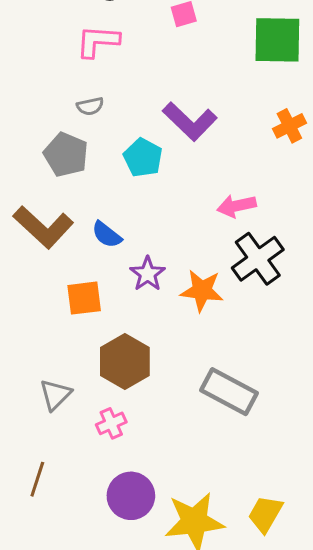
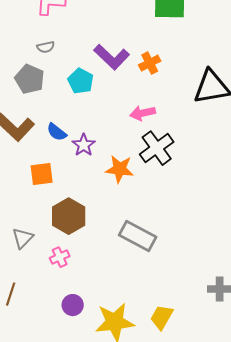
orange cross: (289, 126) -> (150, 63), moved
purple star: (148, 274) -> (84, 145), moved
purple circle: (131, 496) -> (73, 305), size x0.7

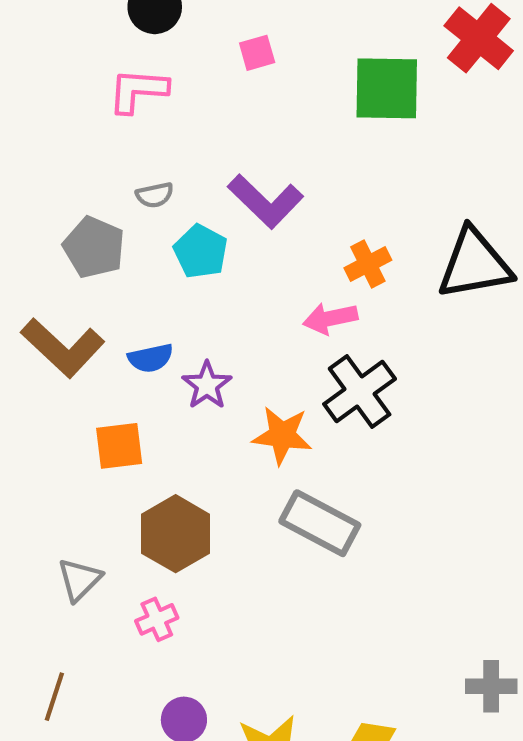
gray semicircle: (46, 47) -> (155, 195), moved
orange cross: (150, 63) -> (368, 264), moved
blue semicircle: (57, 132) -> (150, 358), turned -50
gray rectangle: (138, 236) -> (320, 523), moved

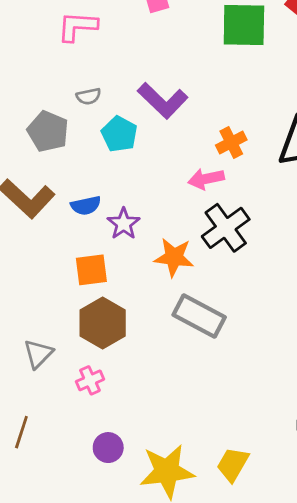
orange square: (119, 446) -> (91, 270), moved

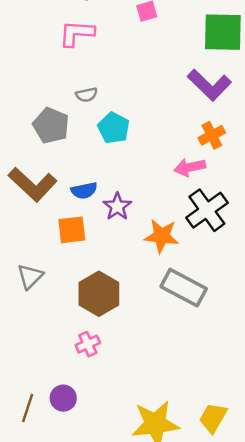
purple L-shape: (163, 101) -> (209, 85), moved
orange square: (91, 270) -> (72, 230), moved
gray triangle: (38, 354) -> (30, 276), moved
brown line: (21, 432) -> (28, 408), moved
purple circle: (108, 448) -> (63, 398), moved

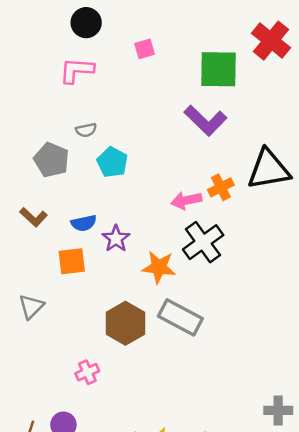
orange cross: (212, 135) -> (221, 187), moved
brown L-shape: (33, 184) -> (34, 217), size x0.6
brown hexagon: (99, 294) -> (125, 323), moved

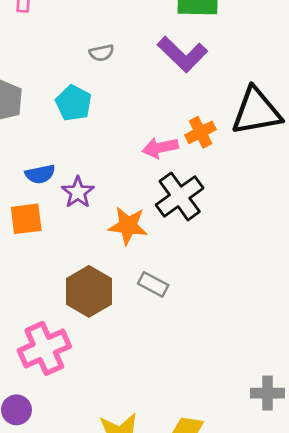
gray semicircle: (86, 130) -> (102, 53), moved
gray rectangle: (180, 317) -> (153, 284), size x0.6
pink cross: (87, 372) -> (44, 348), size x1.8

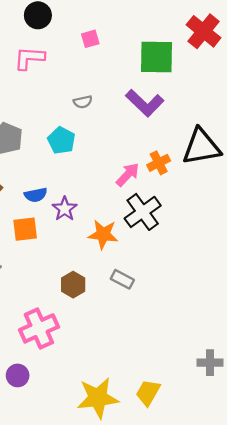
pink arrow: (160, 148) -> (128, 175), turned 145
brown hexagon: (89, 291) -> (73, 285), size x0.7

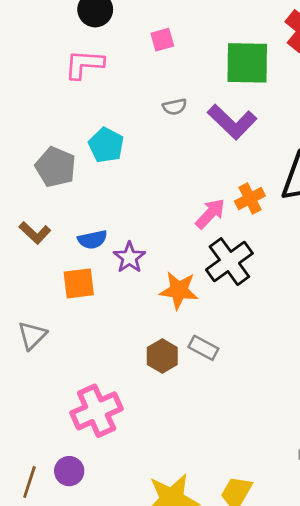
gray semicircle: (83, 102) -> (175, 107), moved
cyan pentagon: (61, 140) -> (106, 145), moved
brown hexagon: (73, 285) -> (162, 356), moved

